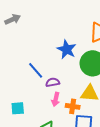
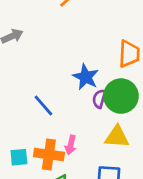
purple semicircle: (53, 82) -> (99, 99), moved, turned -64
orange cross: (73, 106) -> (49, 155), moved, size x1.5

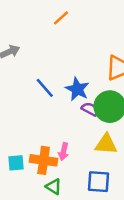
purple semicircle: (99, 99) -> (90, 109), turned 102
blue line: (43, 106) -> (45, 88), moved

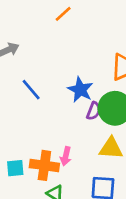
blue line: (45, 88) -> (31, 90), moved
purple semicircle: (90, 109) -> (94, 111), turned 84

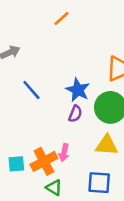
purple semicircle: (94, 111) -> (75, 114), moved
orange cross: (44, 165) -> (44, 161), turned -36

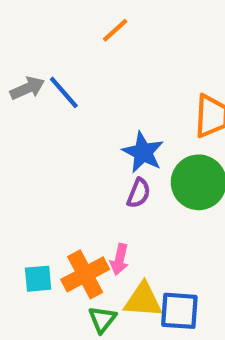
blue line: (31, 90) -> (64, 92), moved
yellow triangle: (107, 145) -> (143, 300), moved
green triangle: (54, 188) -> (102, 319), turned 36

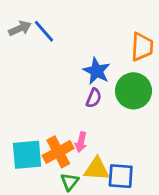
cyan square: (38, 279) -> (27, 155), size x1.6

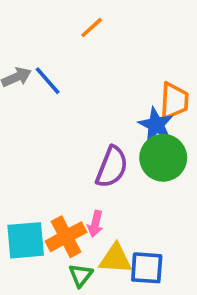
blue star: (97, 71) -> (156, 125), moved
purple semicircle: (94, 98) -> (112, 167), size x1.6

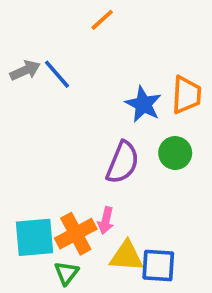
blue star: (156, 125) -> (143, 104), moved
green circle: (163, 158) -> (175, 153), size x0.7
green triangle: (81, 275) -> (66, 273), moved

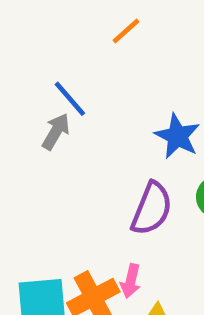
gray arrow: (25, 70) -> (56, 131), moved, turned -36

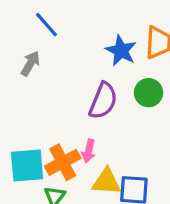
gray arrow: (56, 131) -> (30, 64), moved

